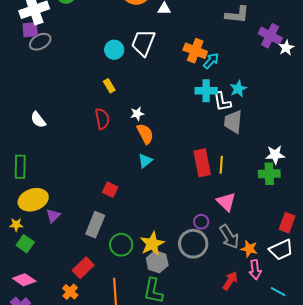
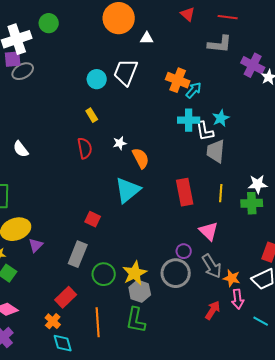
orange semicircle: (145, 134) -> (141, 158), moved
cyan triangle: (145, 161) -> (128, 190), size x1.8
yellow line: (221, 165) -> (221, 193), moved

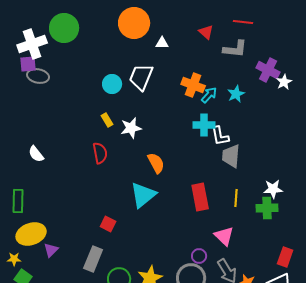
red triangle: (188, 14) -> (206, 32), moved
green circle: (49, 23) -> (64, 28), size x1.5
gray ellipse: (23, 71) -> (38, 76), turned 40
cyan star: (221, 118) -> (236, 94), moved
white star: (120, 143) -> (131, 128), moved, size x1.5

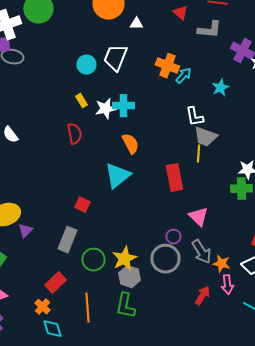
cyan star: (236, 94) -> (220, 88), moved
cyan cross: (204, 125) -> (123, 106), moved
gray trapezoid: (231, 156) -> (205, 137), turned -75
yellow line: (236, 198) -> (198, 154), moved

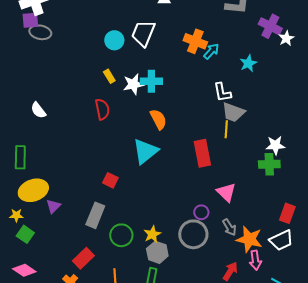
gray arrow: (201, 252) -> (229, 227), size x0.7
yellow star: (124, 259) -> (152, 234), size x0.7
orange star: (221, 264) -> (249, 239), size x1.5

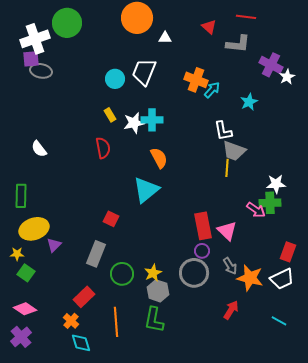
red rectangle: (202, 153) -> (203, 226), moved
pink arrow: (255, 260) -> (256, 210), moved, turned -48

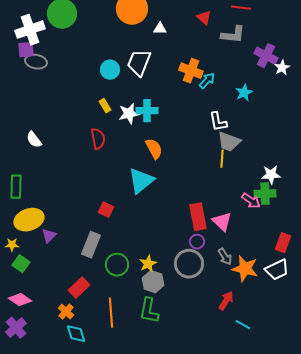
cyan line: (279, 321) -> (243, 325), moved

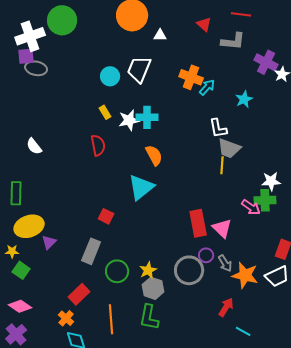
purple circle: (197, 242) -> (206, 255), moved

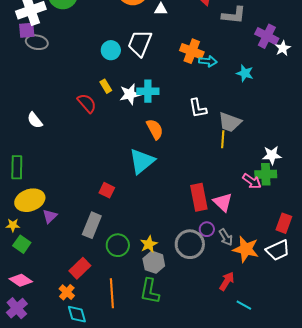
cyan arrow: (207, 87) -> (208, 61), turned 54
cyan star: (244, 99) -> (245, 73), turned -30
white L-shape: (218, 128) -> (198, 108), moved
red semicircle: (98, 145) -> (87, 103), moved, turned -30

